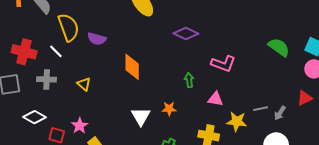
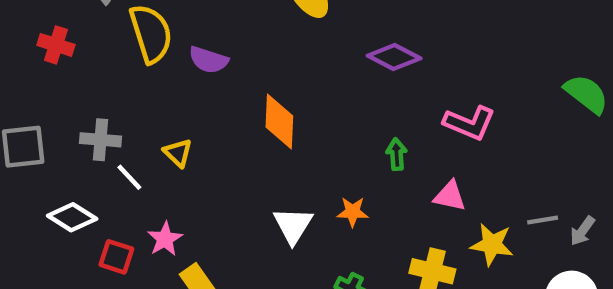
white line: (56, 51) -> (129, 177), moved
red cross: (24, 52) -> (56, 45), moved, size x0.7

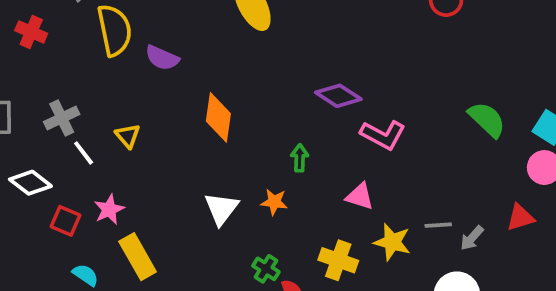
purple diamond: (394, 57) -> (338, 96), moved
gray cross: (100, 140) -> (62, 118), turned -36
green arrow: (397, 154) -> (300, 158), moved

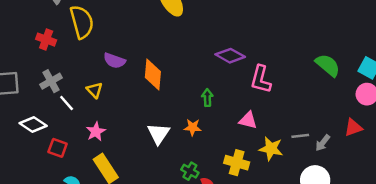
red cross: (31, 32) -> (46, 40), moved
purple semicircle: (162, 58) -> (114, 61), moved
pink L-shape: (383, 135) -> (261, 79), turned 80
pink star: (109, 210) -> (96, 132), moved

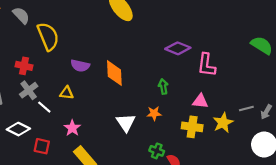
red cross: (46, 40) -> (24, 66), moved
yellow triangle: (95, 90) -> (67, 93), turned -32
yellow star: (271, 149) -> (223, 123), turned -30
yellow cross: (237, 163) -> (192, 127), moved

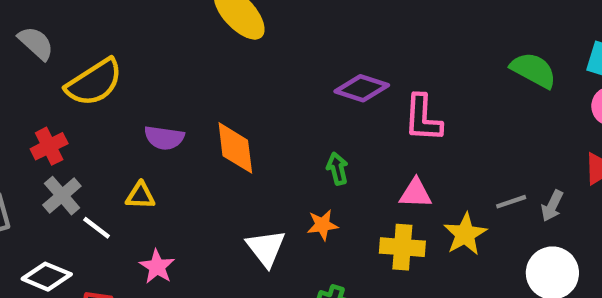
yellow semicircle: (48, 36) -> (94, 82), turned 84
red cross: (24, 66) -> (49, 146), turned -35

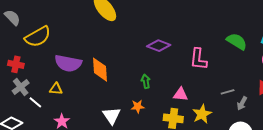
pink L-shape: (423, 118) -> (198, 59), moved
purple semicircle: (164, 138) -> (68, 63), size x1.5
red cross: (49, 146) -> (16, 64), turned 35
gray line: (511, 202) -> (228, 92), moved

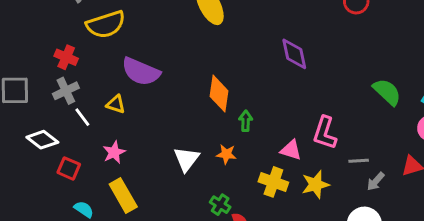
purple diamond: (159, 46) -> (294, 54), moved, turned 45
pink L-shape: (198, 59) -> (325, 133), moved
orange diamond: (100, 70) -> (219, 94), moved

